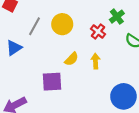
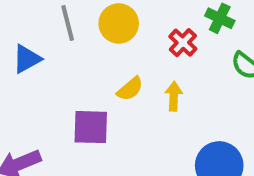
green cross: (117, 17) -> (220, 18), turned -32
gray line: (35, 26) -> (68, 23), turned -48

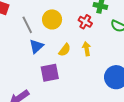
blue triangle: (27, 59) -> (36, 46), moved

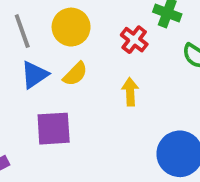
yellow semicircle: (65, 50) -> (75, 74), moved

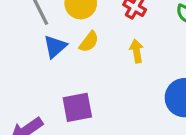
purple square: (54, 129) -> (77, 107), moved

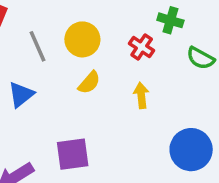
blue triangle: (55, 47) -> (21, 95), moved

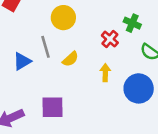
yellow circle: (82, 39) -> (63, 18), moved
gray line: (38, 46) -> (46, 47), moved
blue circle: (191, 150) -> (139, 88), moved

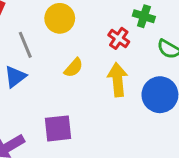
gray line: (46, 47) -> (25, 45), moved
yellow arrow: (105, 73) -> (118, 80), size x1.5

